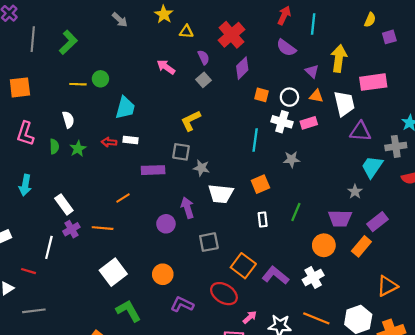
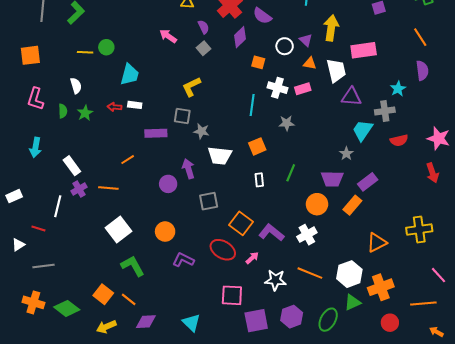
purple semicircle: (286, 48) -> (262, 16), moved
white circle: (289, 97) -> (285, 46), moved
pink arrow: (250, 317) -> (252, 258), moved

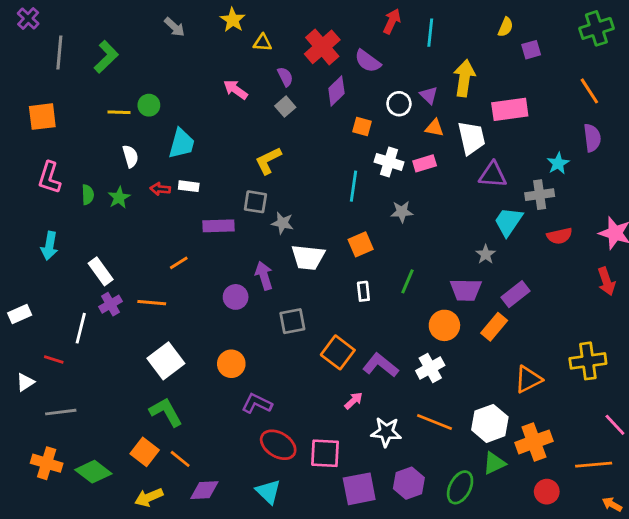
white semicircle: (76, 86) -> (130, 156), moved
red ellipse: (223, 250) -> (278, 445), moved
green L-shape: (133, 266) -> (166, 412), moved

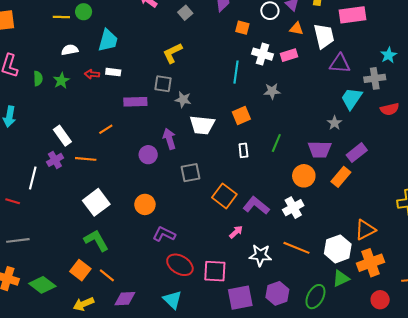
white semicircle: (130, 156) -> (70, 50), turned -84
white rectangle: (101, 271) -> (62, 136), moved
orange triangle: (528, 379) -> (365, 230), moved

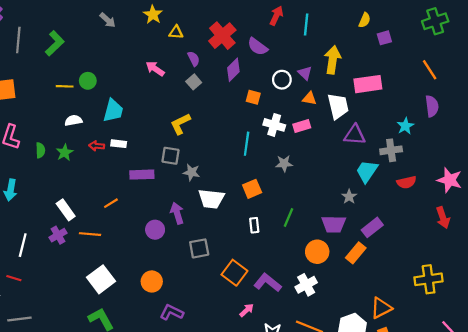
white line: (33, 178) -> (23, 245), moved

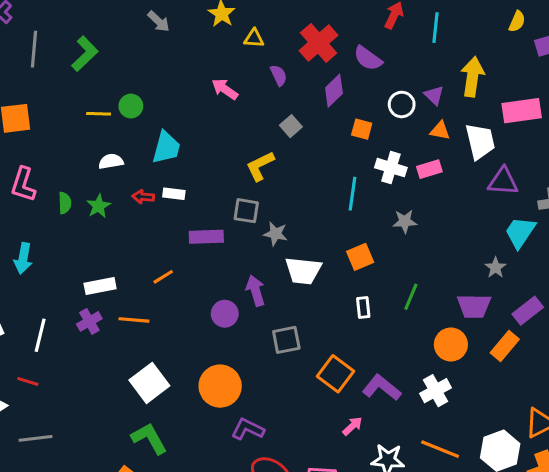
gray square: (194, 82) -> (291, 126), moved
white rectangle: (66, 210) -> (100, 286), turned -65
orange circle: (152, 281) -> (220, 386), size x1.4

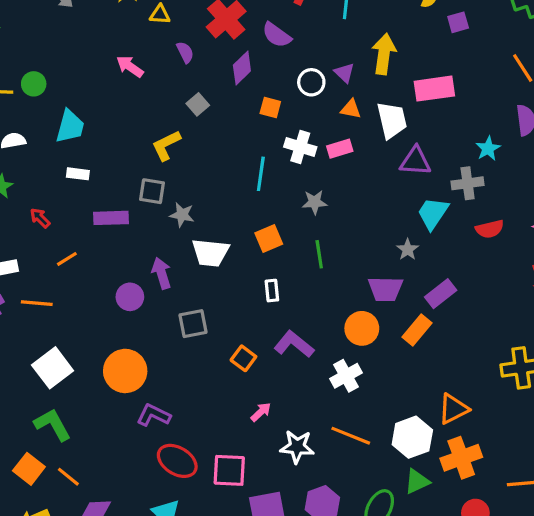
red arrow: (143, 197) -> (40, 218), moved, turned 40
green line: (411, 297) -> (319, 254), moved, turned -32
orange square: (336, 374) -> (243, 358), size x0.7
purple L-shape: (382, 388) -> (294, 344), moved

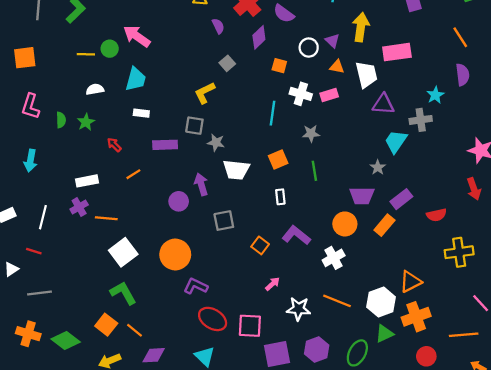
pink arrow: (130, 67) -> (137, 36), moved, size x1.4
red semicircle: (490, 229) -> (437, 215), moved
orange line: (37, 303) -> (106, 218), moved

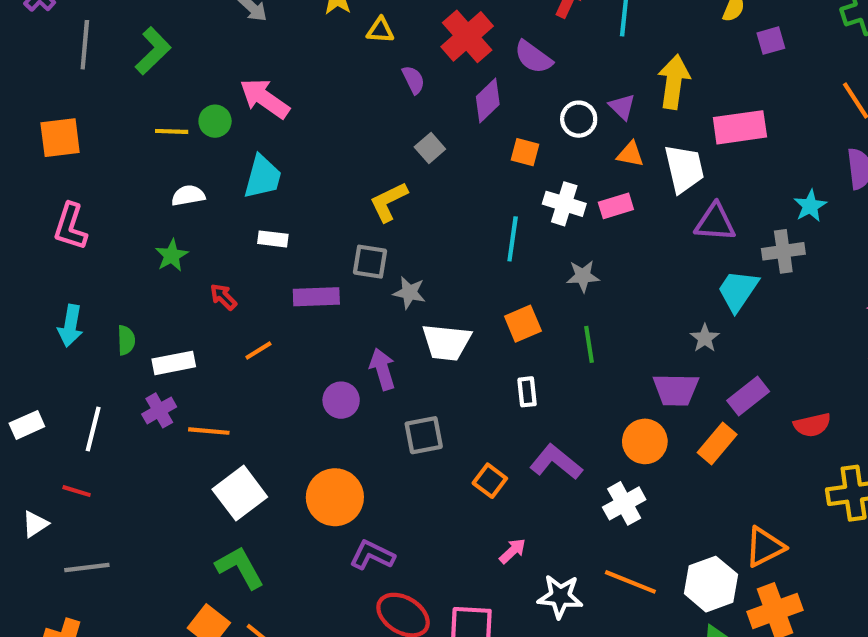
green semicircle: (61, 120) -> (126, 340), moved

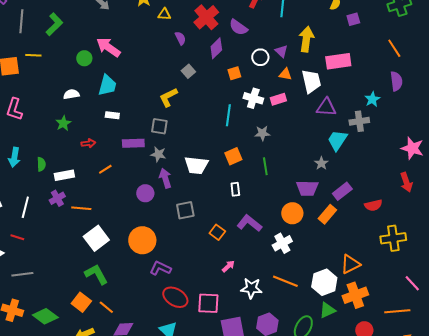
yellow line: (172, 131) -> (33, 55), moved
orange square: (525, 152) -> (234, 73), turned -32
gray star: (409, 293) -> (158, 154), moved
red arrow: (223, 297) -> (88, 143), turned 128

